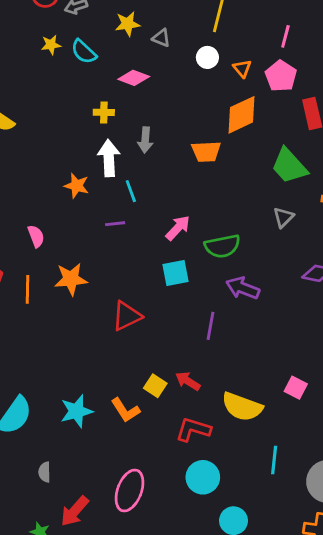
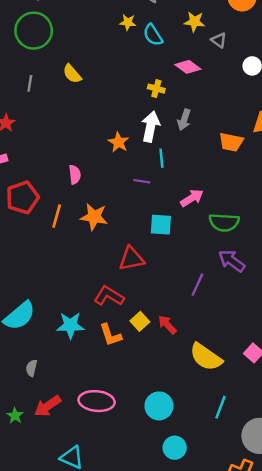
cyan square: (176, 273) -> (161, 225), moved
red L-shape: (193, 429) -> (109, 296), moved
pink ellipse: (130, 490) -> (97, 401), turned 60

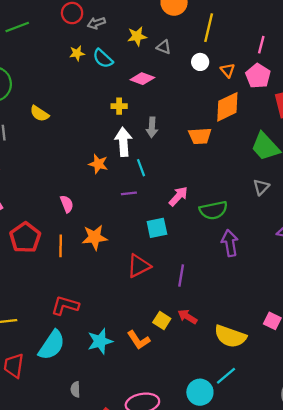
purple arrow: (232, 261) -> (230, 243), turned 60
purple line: (197, 285) -> (181, 275), moved
red L-shape: (109, 296) -> (65, 306), moved
cyan line: (221, 407) -> (226, 376), moved, turned 45

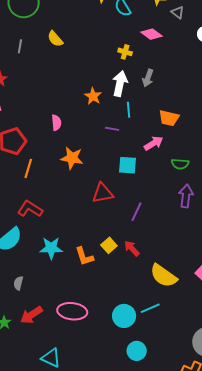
orange trapezoid: (200, 136) -> (169, 118), moved
green semicircle: (213, 210) -> (180, 164), size x0.7
orange line: (61, 246) -> (28, 168), moved

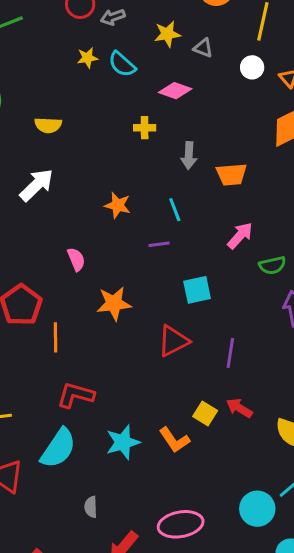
yellow semicircle: (55, 39) -> (48, 125), moved, turned -30
white arrow: (120, 83) -> (37, 185), moved, turned 50
orange trapezoid: (169, 118) -> (232, 174), moved
pink arrow: (153, 143) -> (240, 236), moved

